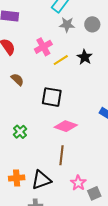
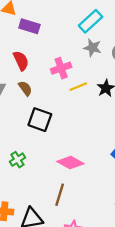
brown semicircle: (17, 80) -> (25, 88), moved
black square: (52, 97) -> (40, 120), moved

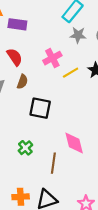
brown semicircle: (25, 88) -> (22, 82), turned 64
pink diamond: (70, 163) -> (74, 143), turned 55
brown line: (60, 195) -> (53, 163), moved

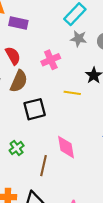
yellow line: (71, 73) -> (72, 93), moved, turned 35
brown semicircle: (22, 82) -> (19, 81), size x1.5
black square: (40, 108) -> (35, 109), turned -30

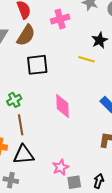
yellow line: (72, 93) -> (86, 59), moved
brown line: (43, 166) -> (21, 125), moved, turned -30

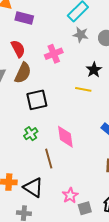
green cross: (14, 100) -> (31, 134), moved
brown line: (21, 125) -> (49, 159), moved
black triangle: (23, 155) -> (33, 187), turned 45

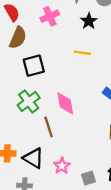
black star: (94, 70) -> (89, 21), moved
green cross: (31, 134) -> (29, 101), size x1.5
pink star: (70, 195) -> (62, 166), moved

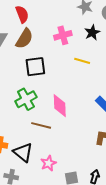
pink cross: (50, 16) -> (63, 35), moved
brown line: (49, 127) -> (41, 125), turned -66

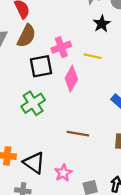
pink cross: (63, 35) -> (61, 47), moved
pink diamond: (60, 106) -> (71, 79), moved, turned 35
brown line: (41, 125) -> (78, 134), moved

